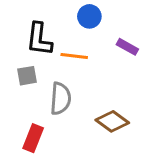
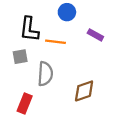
brown diamond: (112, 121) -> (84, 91), turned -55

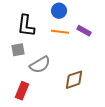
orange line: (56, 42) -> (60, 32), moved
gray semicircle: (45, 74) -> (40, 65), turned 55

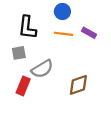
red rectangle: (22, 91) -> (23, 86), moved

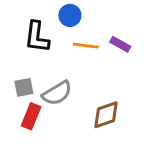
blue circle: (62, 12) -> (70, 15), moved
gray square: (19, 53) -> (24, 87), moved

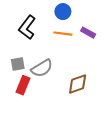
blue circle: (70, 15) -> (63, 12), moved
black L-shape: (37, 37) -> (27, 27), turned 30

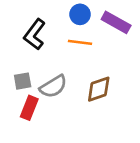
purple rectangle: (88, 33) -> (116, 22), moved, size x1.5
brown diamond: (78, 84) -> (99, 89), moved

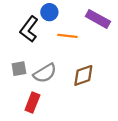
blue circle: (80, 14) -> (49, 12), moved
red rectangle: (29, 108) -> (32, 103), moved

